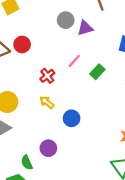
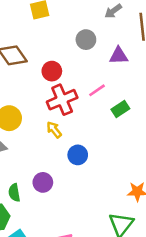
gray circle: (66, 20) -> (86, 40), moved
red circle: (22, 44) -> (52, 71), moved
red cross: (47, 76) -> (62, 100), size x1.6

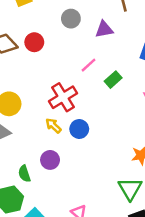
red circle: (52, 71) -> (34, 42), moved
red cross: (62, 100) -> (63, 97), moved
yellow arrow: (54, 130) -> (53, 126), moved

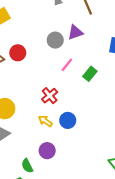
gray circle: (71, 19) -> (55, 40), moved
red cross: (63, 97) -> (50, 96), size x0.7

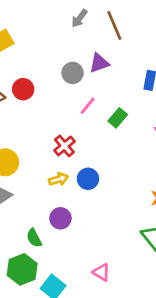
yellow arrow: (45, 121) -> (58, 179), turned 128

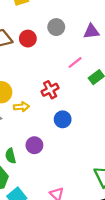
gray circle: (73, 73) -> (56, 27), moved
yellow arrow: (58, 179) -> (21, 107), moved

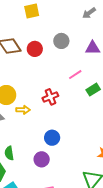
blue circle: (63, 119) -> (52, 138), moved
purple circle: (34, 145) -> (42, 159), moved

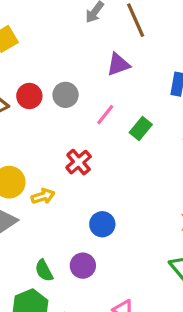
gray circle: (61, 41) -> (66, 95), moved
purple circle: (42, 159) -> (83, 266), moved

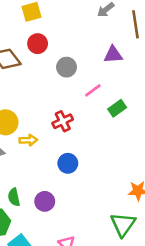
red circle: (29, 96) -> (38, 44), moved
blue circle: (102, 224) -> (68, 163), moved

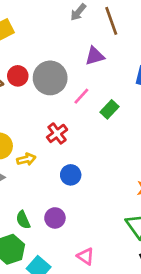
red circle: (38, 44) -> (18, 76), moved
gray circle: (67, 67) -> (50, 78), size x1.6

